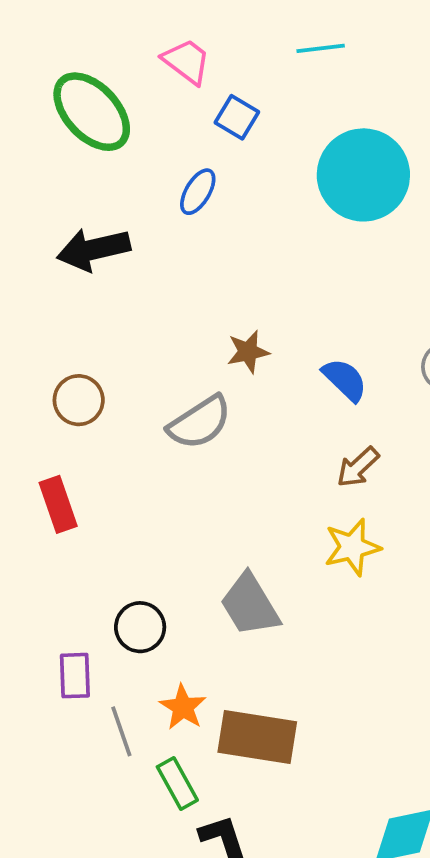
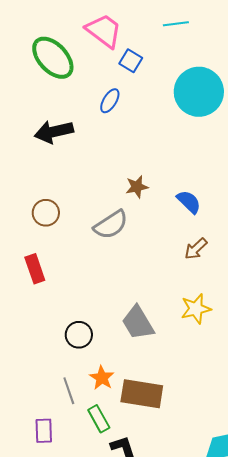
pink trapezoid: (187, 61) -> (104, 31), size x1.4
yellow star: (352, 547) -> (196, 309), moved
purple rectangle: (75, 676) -> (44, 431), moved

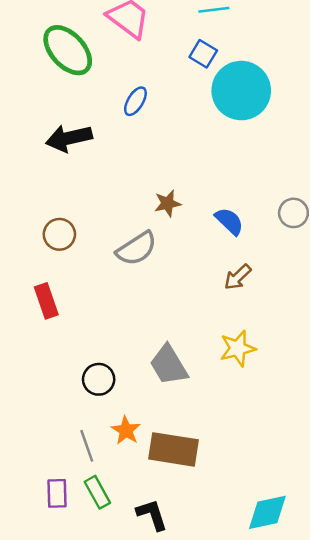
blue square: (131, 61) -> (203, 54), moved
green rectangle: (99, 419) -> (97, 492), moved

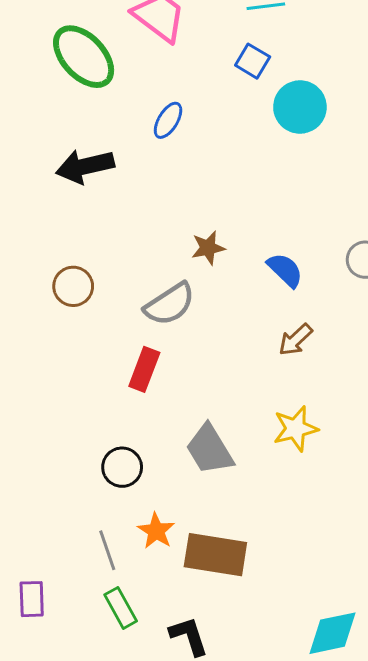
cyan circle: (241, 91) -> (300, 107), size x0.7
red rectangle: (46, 301) -> (144, 369), moved, turned 40
purple rectangle: (57, 493) -> (32, 599), moved

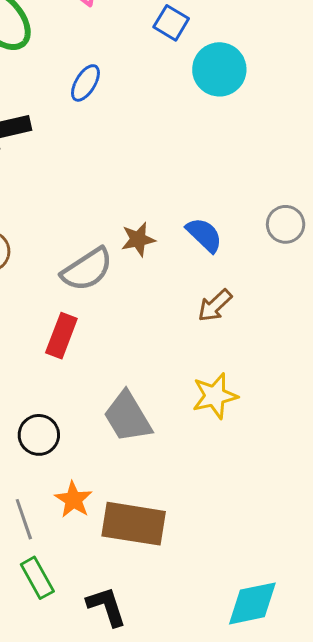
brown star: (208, 248) -> (138, 239), moved

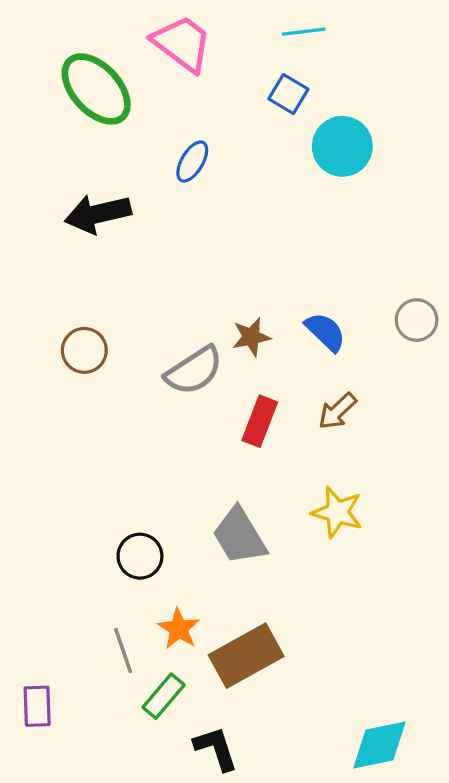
red rectangle: (61, 336) -> (260, 421), moved
yellow star: (215, 396) -> (337, 512), turned 30
brown rectangle: (134, 524) -> (246, 656), turned -38
green rectangle: (37, 578) -> (164, 696), moved, turned 69

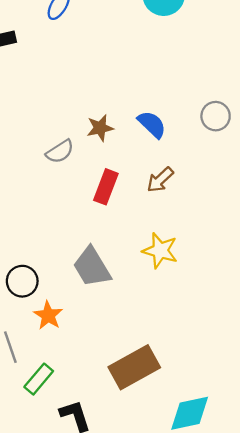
gray semicircle: (194, 371) -> (60, 151), size x0.7
orange star: (179, 629) -> (48, 315), moved
brown rectangle: (246, 656) -> (134, 367), moved

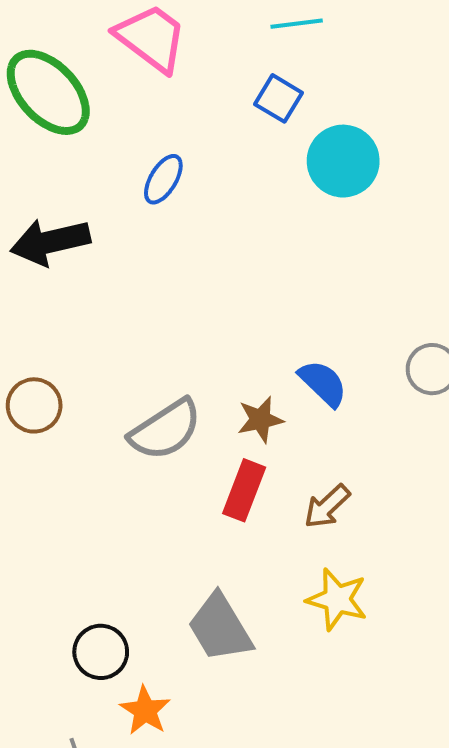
brown star: (100, 128) -> (260, 420), moved
gray semicircle: (60, 151) -> (165, 430), size x1.5
brown arrow: (160, 180) -> (327, 506), moved

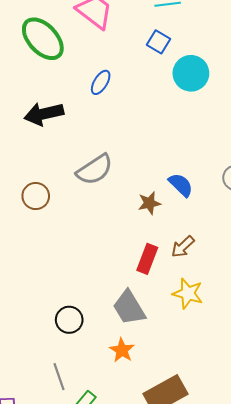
gray semicircle: (165, 430) -> (95, 170), moved
red rectangle: (244, 490) -> (147, 259), moved
orange star: (145, 710) -> (122, 350), moved

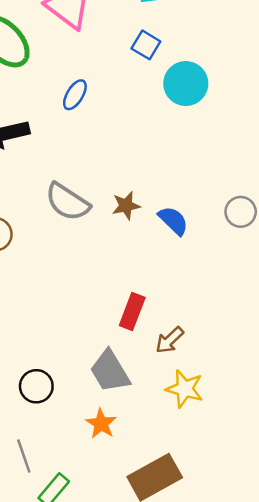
gray semicircle: (95, 170) -> (67, 202), turned 66
brown star: (149, 203) -> (126, 206), moved
brown arrow: (183, 247) -> (170, 340), moved
yellow star: (188, 293) -> (185, 389), moved

